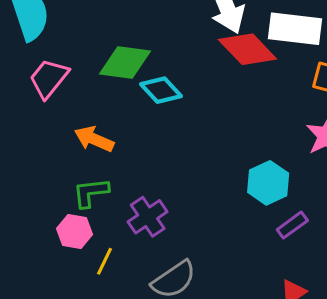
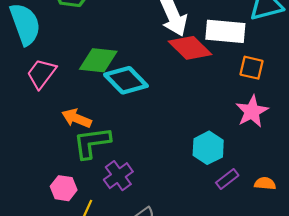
cyan diamond: (161, 90) -> (126, 80), size x1.4
green L-shape: (91, 193) -> (92, 143), moved, size x1.4

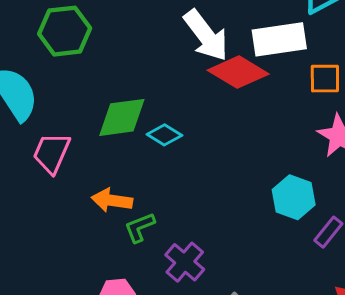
cyan diamond: (126, 80) -> (164, 135), size x0.6
green L-shape: (92, 143) -> (140, 227), size x0.6

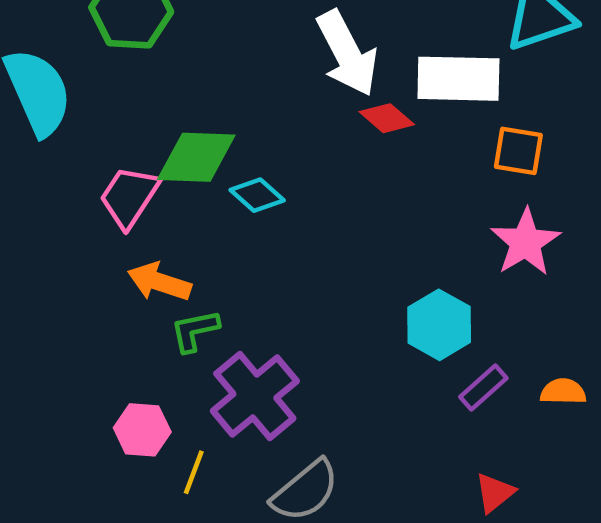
red diamond: (238, 72) -> (387, 118), size x0.6
pink trapezoid: (52, 153) -> (129, 197), moved
purple cross: (185, 262) -> (255, 396), size x1.4

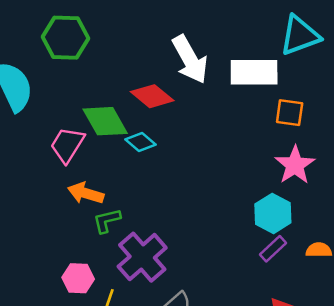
red diamond: (387, 118) -> (152, 96), moved, size x1.4
green diamond: (196, 157) -> (105, 121), turned 60
cyan hexagon: (439, 325) -> (273, 213), moved

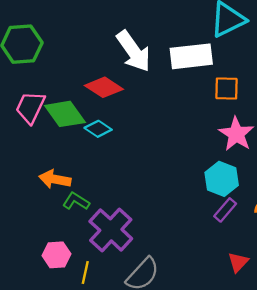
pink trapezoid: (67, 145) -> (30, 107), moved
green L-shape: (107, 221) -> (76, 201), turned 52

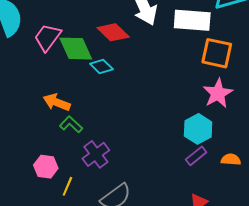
orange square: (226, 88) -> (217, 53), size x1.4
purple cross: (111, 230) -> (96, 154), size x0.7

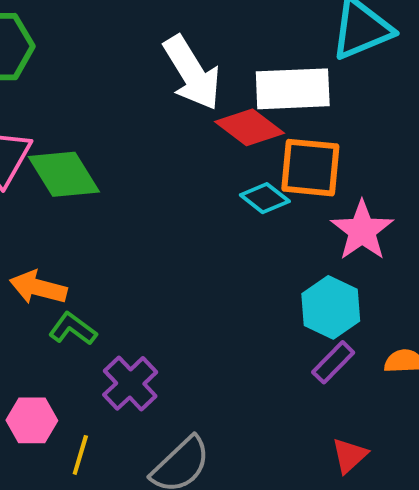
red diamond: (113, 32) -> (249, 127), moved
orange square: (217, 53) -> (310, 168), moved
cyan diamond: (101, 67) -> (265, 198), moved

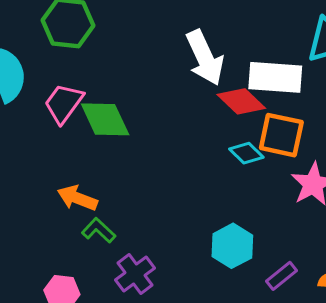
cyan hexagon: (331, 307) -> (232, 246), moved

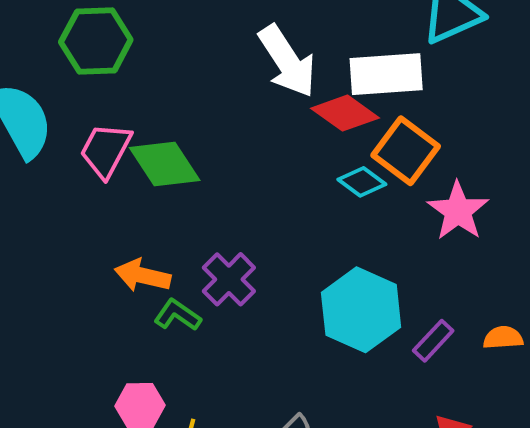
orange square: (281, 135) -> (406, 151), turned 33
cyan hexagon: (232, 246) -> (361, 310), size x1.4
purple cross: (135, 274) -> (229, 279), moved

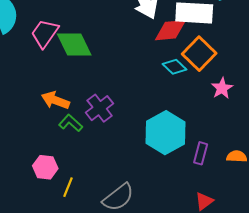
red diamond: (345, 113) -> (170, 30), turned -48
pink star: (458, 211) -> (222, 88), size x0.7
purple rectangle: (433, 341) -> (201, 153), turned -35

